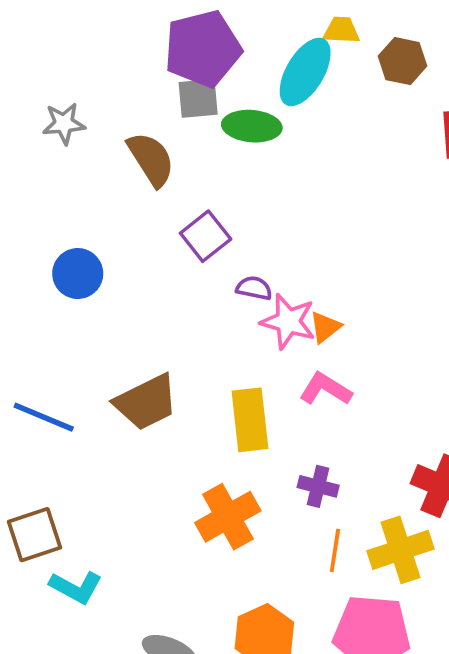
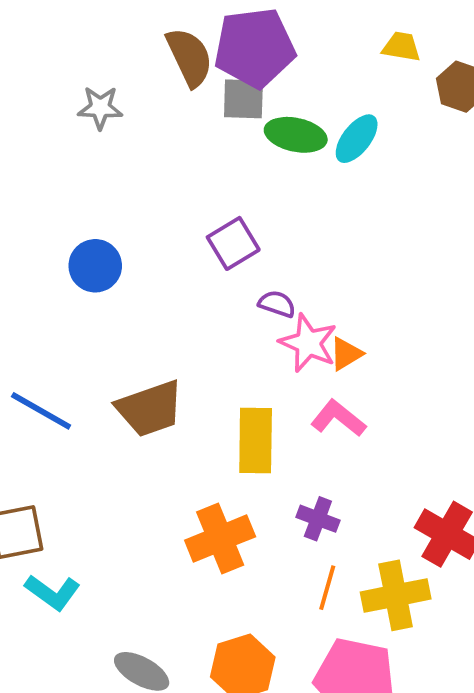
cyan ellipse: (305, 72) -> (357, 139), moved, size x0.7
brown semicircle: (151, 159) -> (189, 57), moved

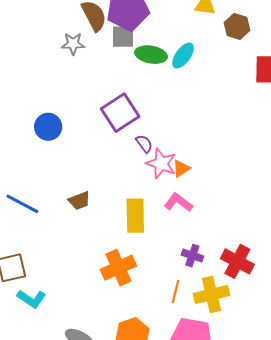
gray star: (100, 108) -> (73, 44), moved
purple square: (233, 243) -> (120, 113), size x1.4
purple semicircle: (277, 304) -> (144, 144), turned 36
brown trapezoid: (150, 409) -> (79, 201), size x0.6
purple cross: (318, 519) -> (192, 256), moved

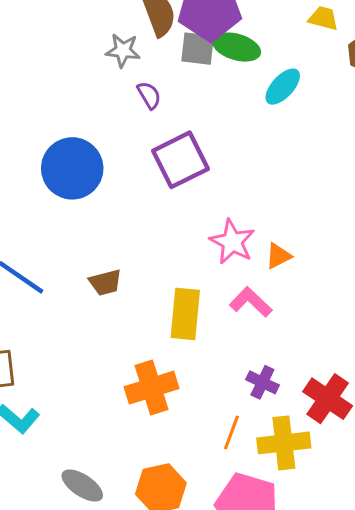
green ellipse: (151, 55) -> (237, 47), moved
blue circle: (48, 127) -> (72, 168), size x1.5
purple semicircle: (144, 144) -> (149, 95), moved
orange triangle: (181, 169) -> (278, 256), moved

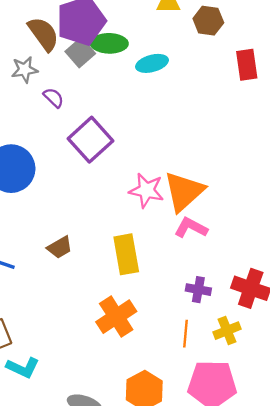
gray square: (198, 49) -> (80, 53), turned -32
cyan ellipse: (283, 87) -> (152, 63), turned 48
orange triangle: (278, 256) -> (184, 191), size x2.0
pink L-shape: (251, 302) -> (191, 228), moved
yellow cross: (284, 443) -> (227, 331), size x0.7

